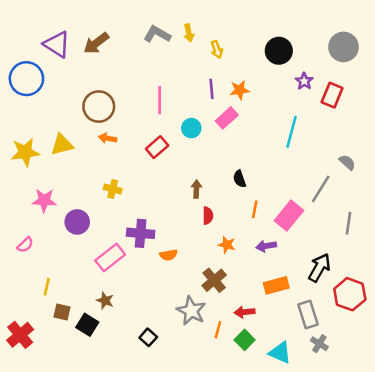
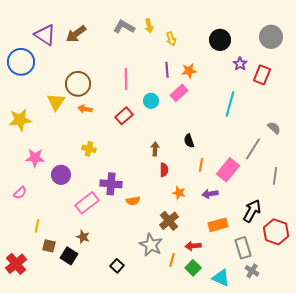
yellow triangle: (62, 145) -> (56, 102), moved, turned -42

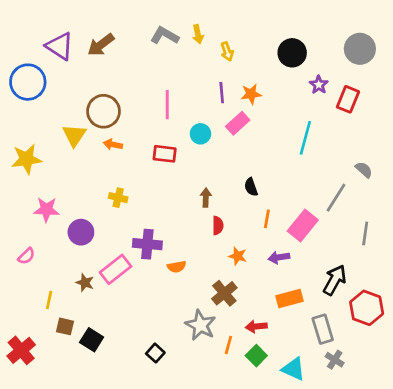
red rectangle: (124, 116) -> (165, 154), turned 48
brown star: (83, 237) -> (85, 283), moved

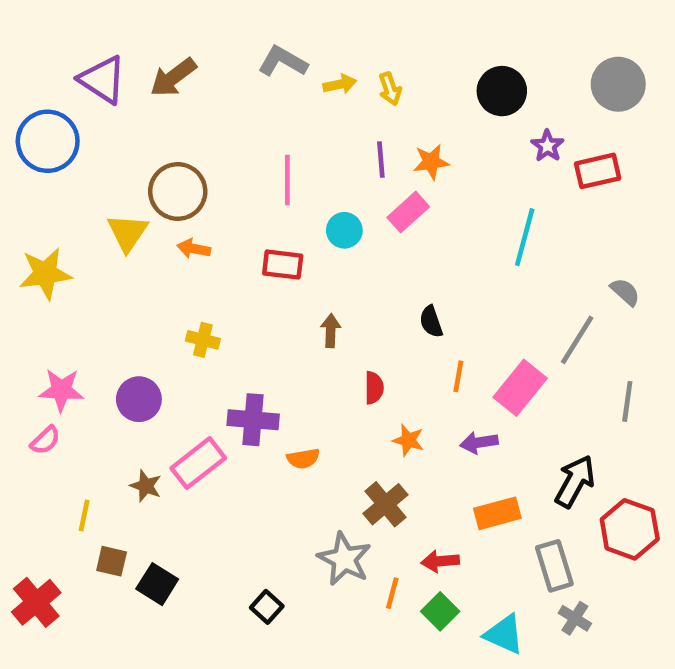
yellow arrow: (198, 34) -> (340, 84), moved, turned -90
red rectangle: (348, 99) -> (598, 171), turned 55
brown arrow: (206, 198) -> (331, 331), moved
pink star: (46, 210) -> (61, 390), moved

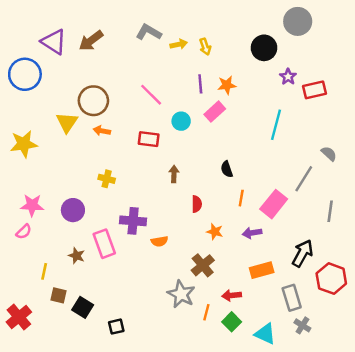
gray circle: (618, 84) -> (298, 21), moved
pink line: (287, 180) -> (151, 95), turned -45
pink rectangle: (198, 463) -> (104, 244), turned -72
black square: (267, 607) -> (116, 327), moved, turned 35

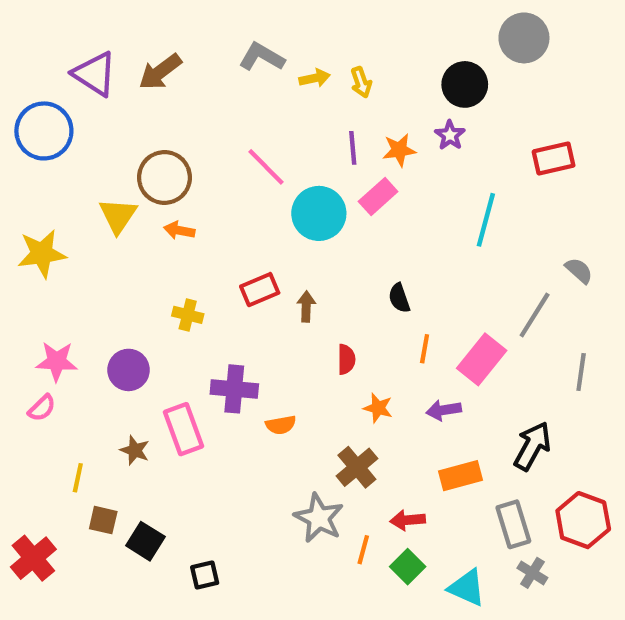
purple star: (288, 77) -> (450, 135), moved
cyan circle: (181, 121) -> (319, 213), size x1.6
red rectangle: (149, 139) -> (260, 290), moved, turned -30
red hexagon: (331, 279) -> (583, 520), moved

